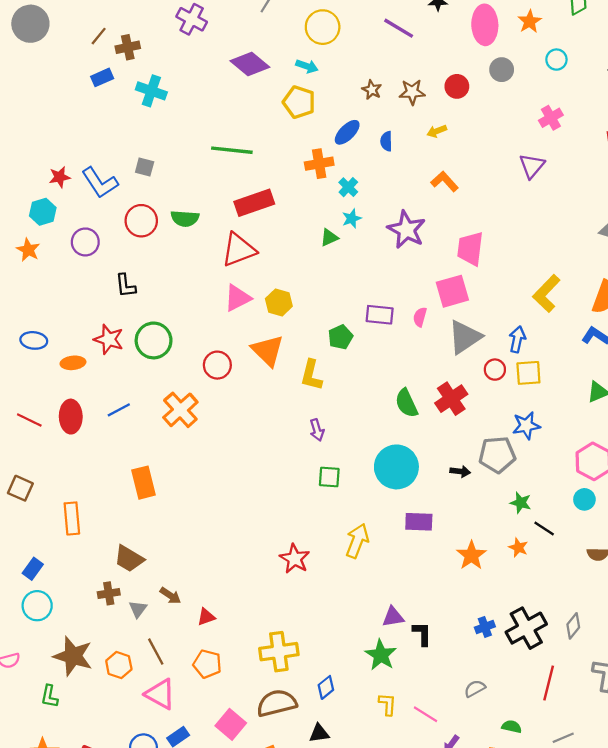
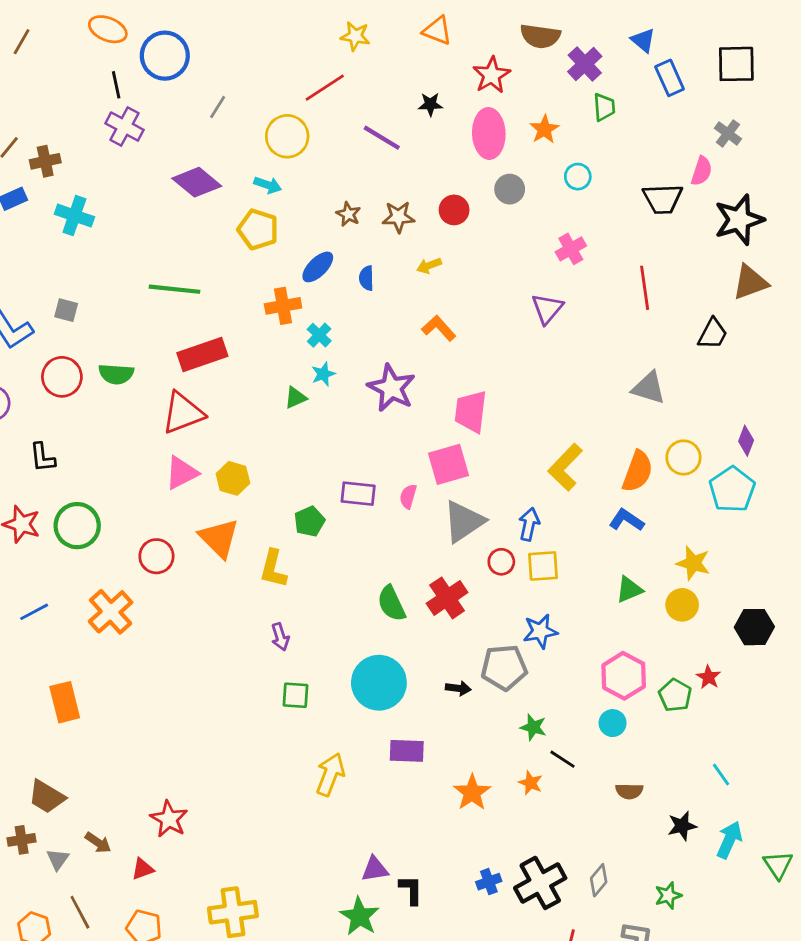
red star: (295, 559) -> (169, 819), moved

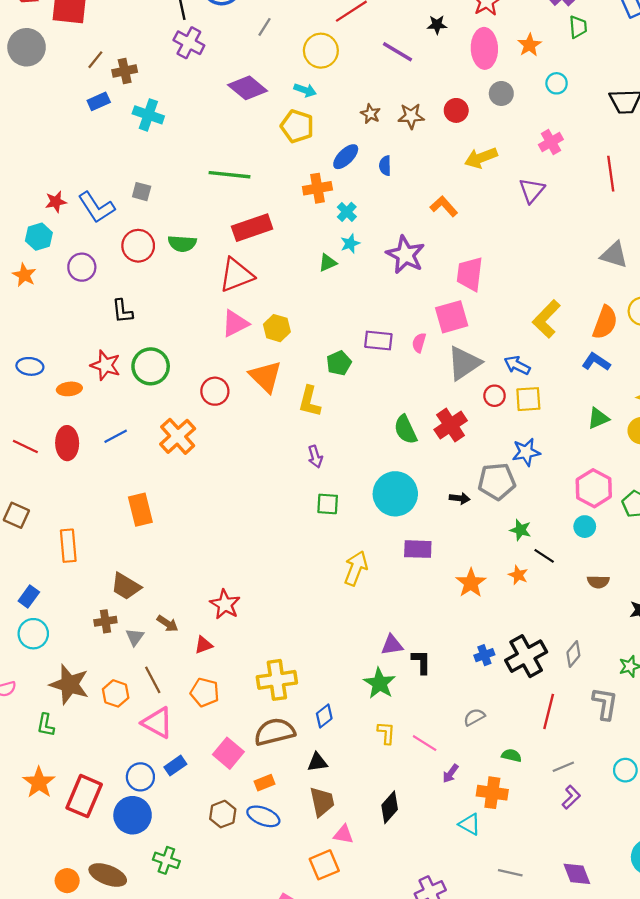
yellow arrow: (429, 266) -> (481, 158), moved, size x1.6
blue arrow: (529, 524) -> (517, 365), turned -75

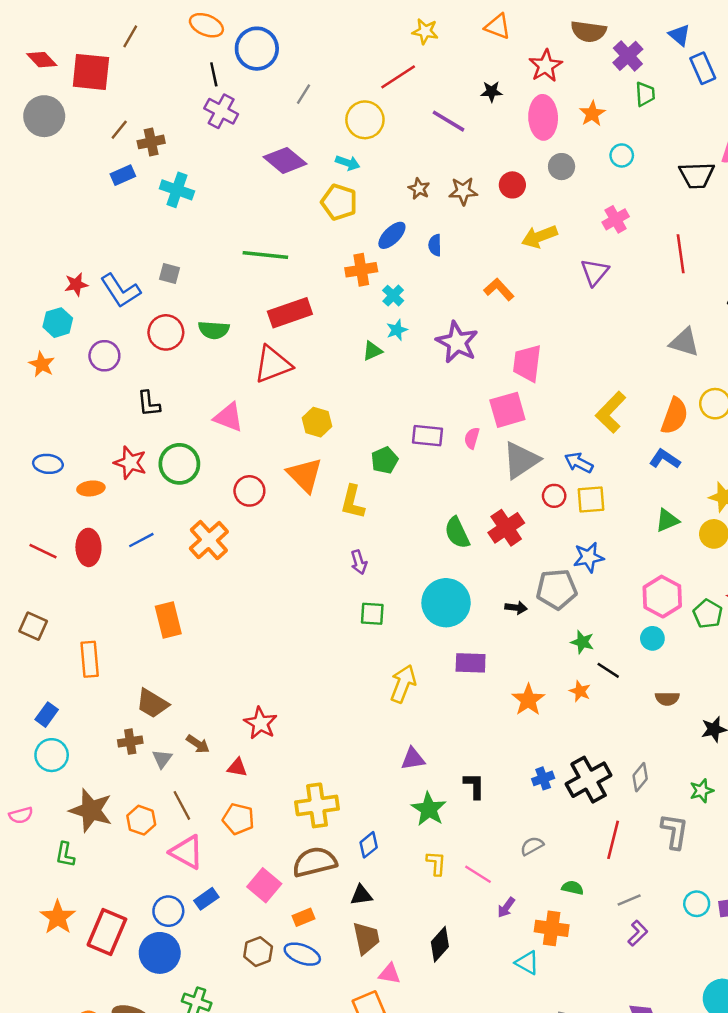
pink triangle: (235, 324) -> (229, 417), moved, turned 48
red triangle: (204, 645) -> (237, 767), turned 30
purple triangle: (392, 645) -> (413, 759), moved

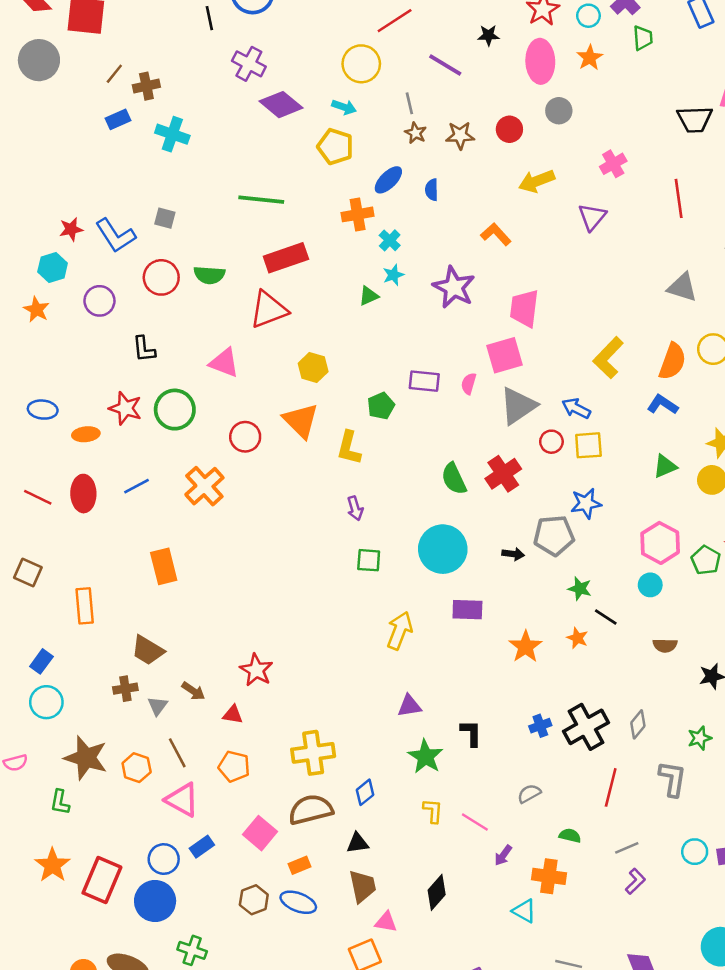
gray line: (303, 94) -> (409, 103), moved, turned -45
purple cross: (221, 111) -> (249, 64), moved
cyan circle: (622, 155) -> (588, 16), moved

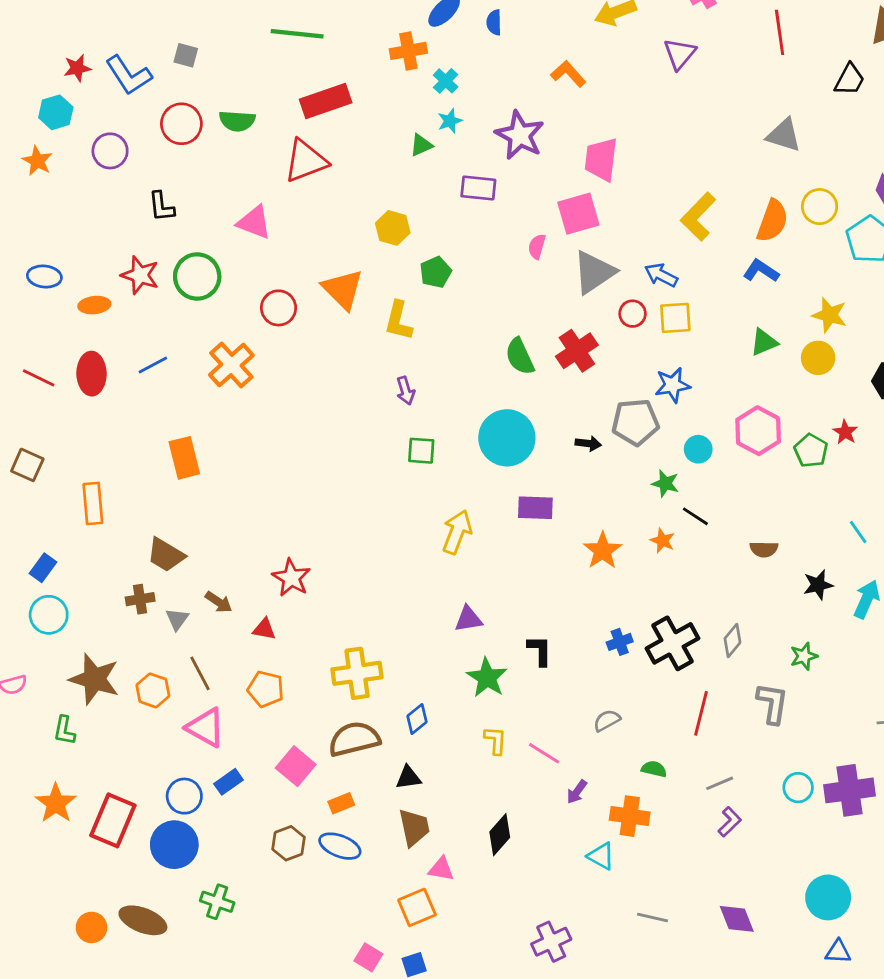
yellow hexagon: (313, 368) -> (393, 228), moved
purple rectangle: (424, 381) -> (478, 188), moved
cyan circle: (650, 585) -> (698, 449), moved

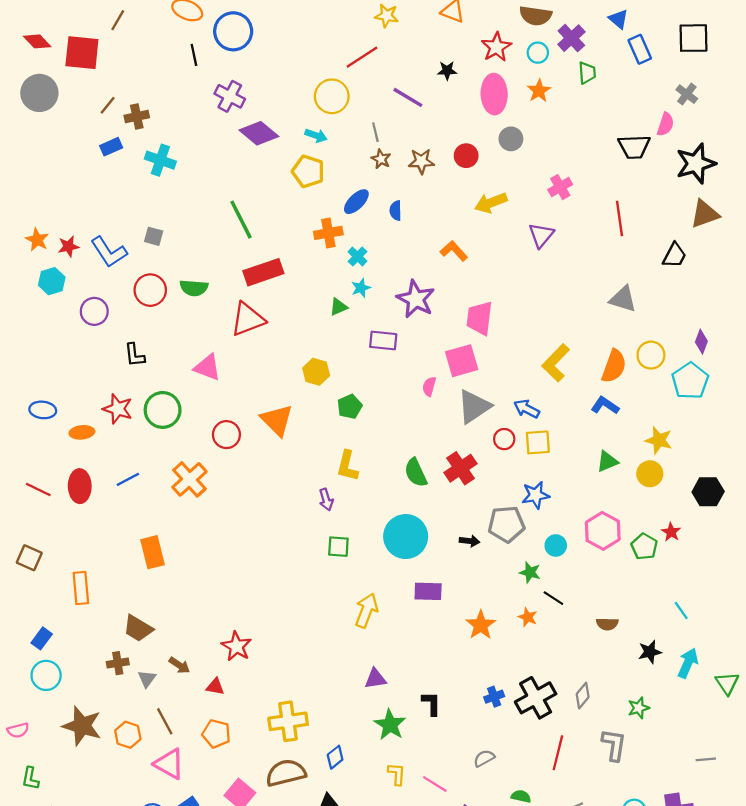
green line: (297, 34) -> (241, 220), turned 57
orange star: (37, 161) -> (37, 240), moved
yellow L-shape: (398, 321) -> (347, 466), moved
green L-shape: (64, 730) -> (30, 778), moved

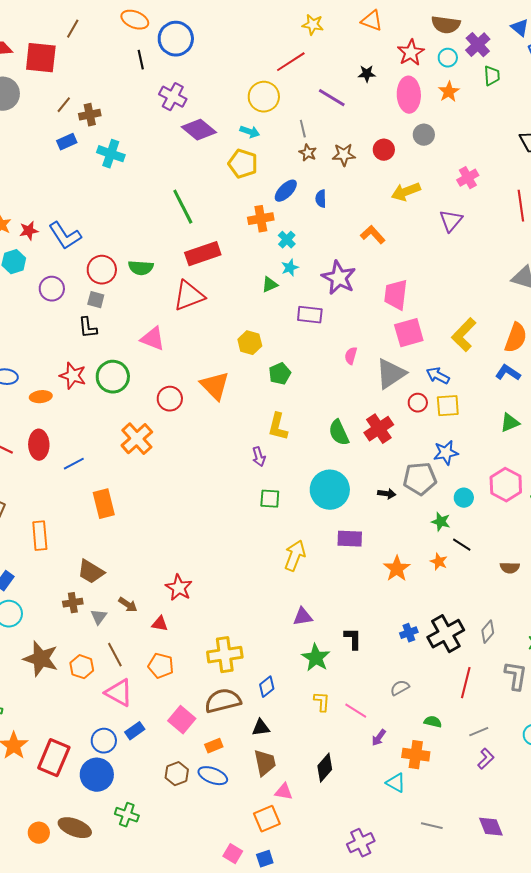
gray square: (154, 236) -> (96, 300), moved
pink square: (462, 361) -> (409, 333), moved
blue line: (128, 479) -> (74, 464), moved

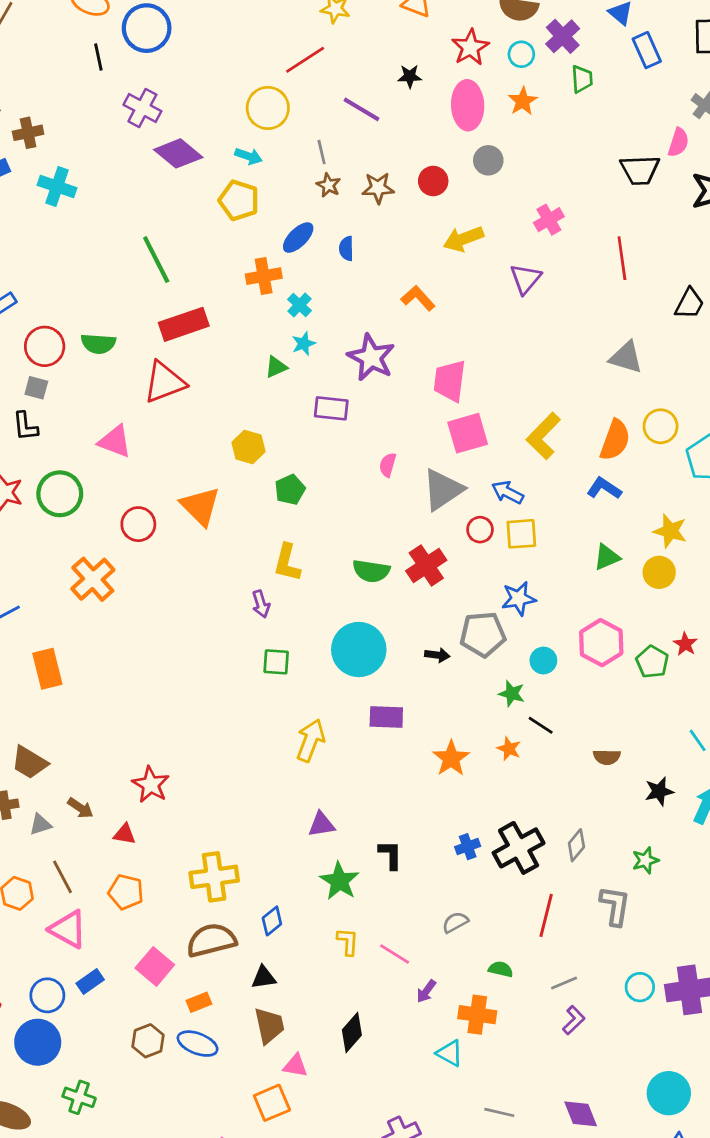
green semicircle: (339, 433) -> (371, 571), turned -56
gray triangle: (99, 617) -> (40, 824), turned 36

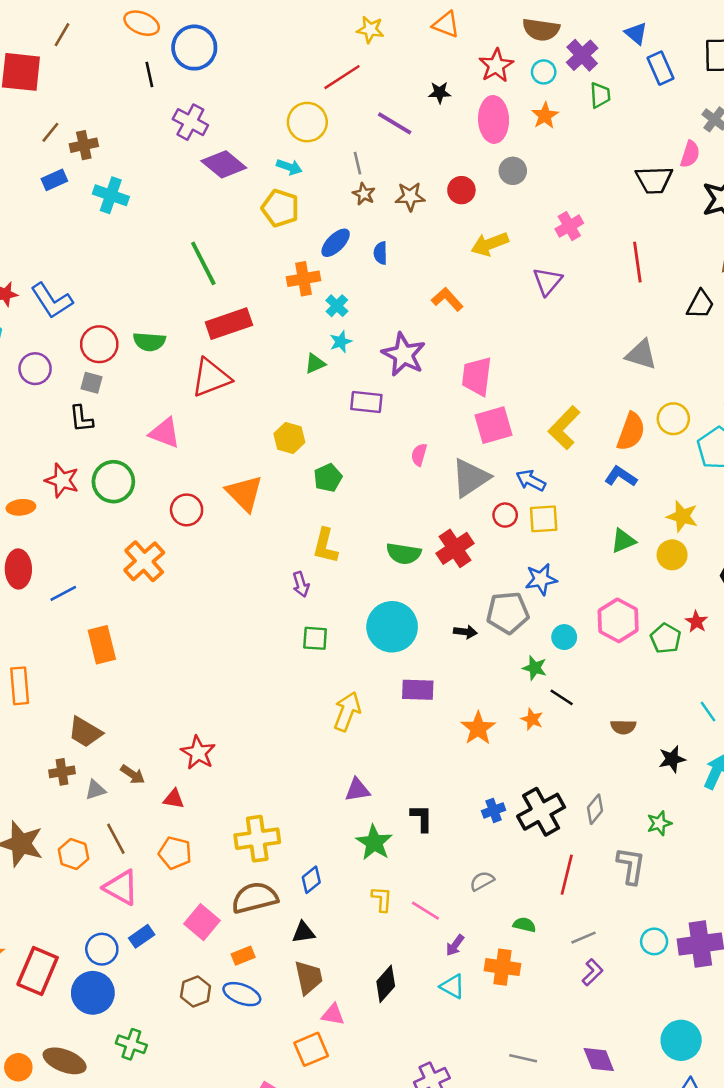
cyan triangle: (450, 1053) -> (452, 986), moved

